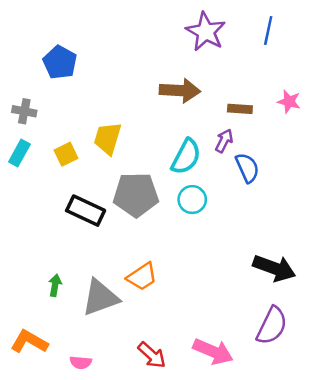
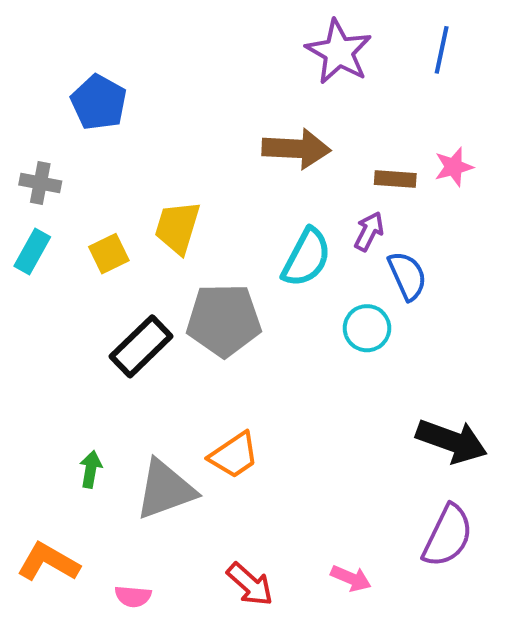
pink star: (289, 102) -> (454, 167), moved, turned -30
cyan circle: (192, 200) -> (367, 328), moved
black rectangle: (86, 211) -> (141, 346), turned -69
pink arrow: (213, 351) -> (351, 578), size x0.6

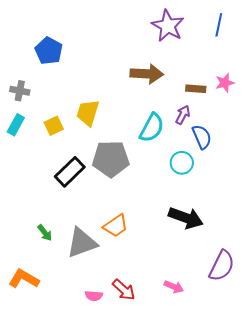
black arrow: (452, 441) -> (186, 218), moved
green arrow: (91, 469) -> (45, 233), turned 132
pink semicircle: (133, 596) -> (94, 296), moved

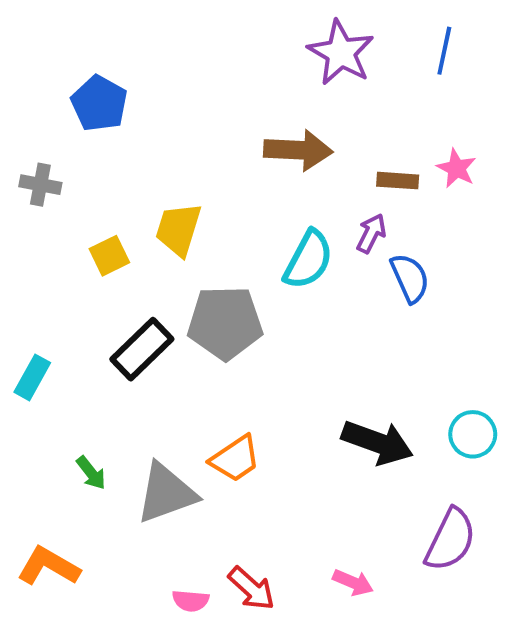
pink star: (225, 83) -> (456, 168), turned -30
cyan rectangle: (16, 125) -> (32, 377), moved
cyan circle: (182, 163) -> (473, 434), moved

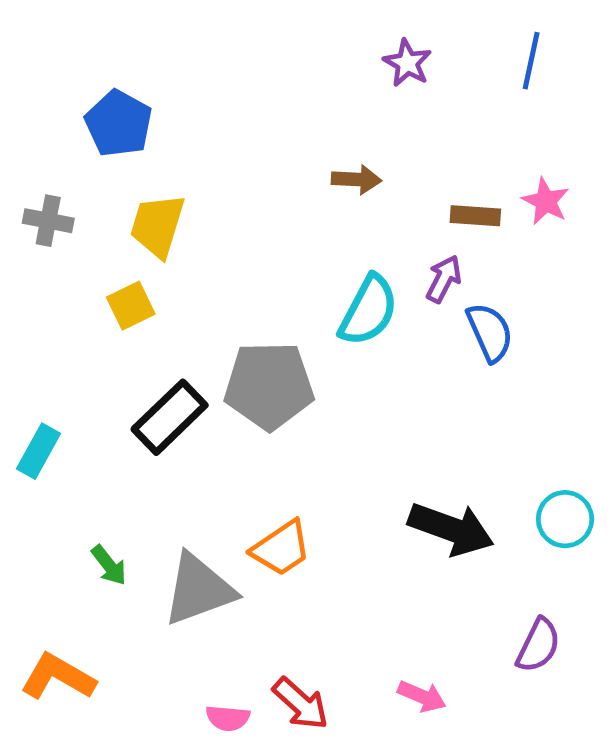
purple star: (341, 53) -> (407, 63), size x0.6
brown arrow: (298, 150) -> (356, 179), size x0.6
yellow trapezoid: (178, 229) -> (157, 226), moved
purple semicircle: (450, 540) -> (538, 645), size x0.7

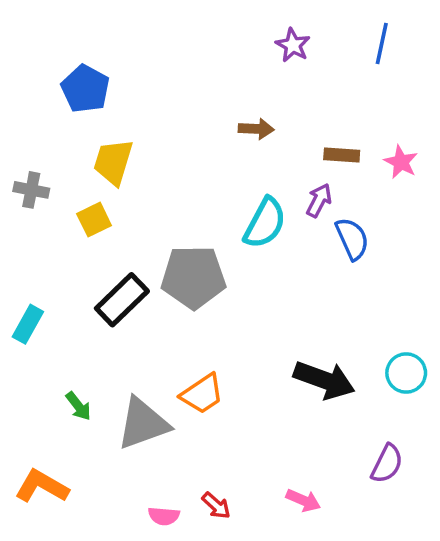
pink star: (546, 201) -> (401, 162), moved
gray cross: (48, 221) -> (31, 190), moved
red arrow: (301, 704) -> (216, 506), size x0.7

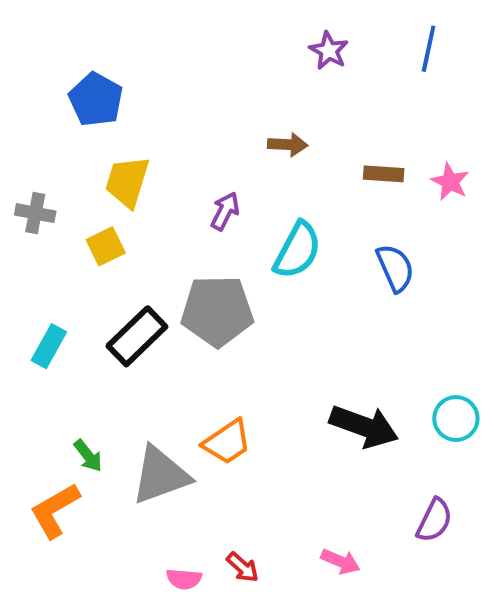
purple arrow: (319, 200) -> (225, 211), moved
cyan rectangle: (28, 324) -> (49, 346), moved
orange L-shape: (42, 486) -> (55, 510), moved, turned -60

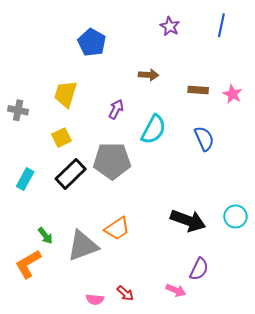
blue pentagon: (96, 100) -> (92, 42), moved
yellow square: (106, 246) -> (62, 138), moved
purple semicircle: (434, 520) -> (199, 269), moved

